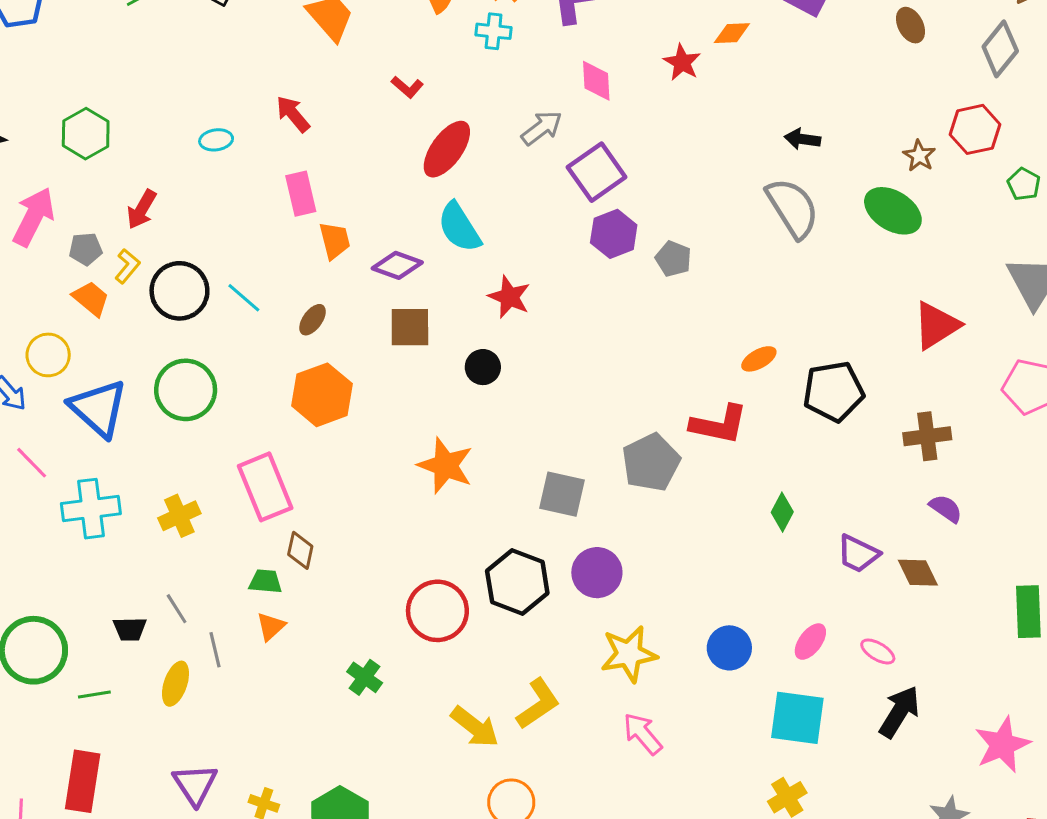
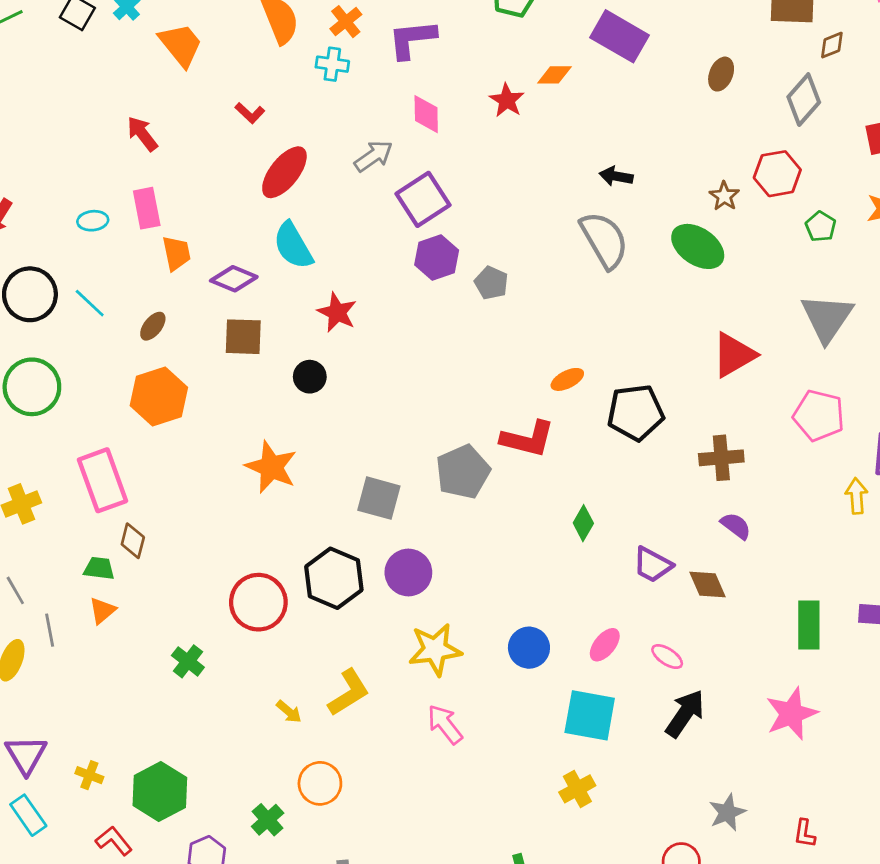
brown ellipse: (911, 25) -> (721, 74), turned 48
cyan ellipse: (216, 140) -> (93, 221), moved
yellow arrow: (475, 727) -> (289, 712), size x0.6
pink star: (1002, 745) -> (791, 714), moved

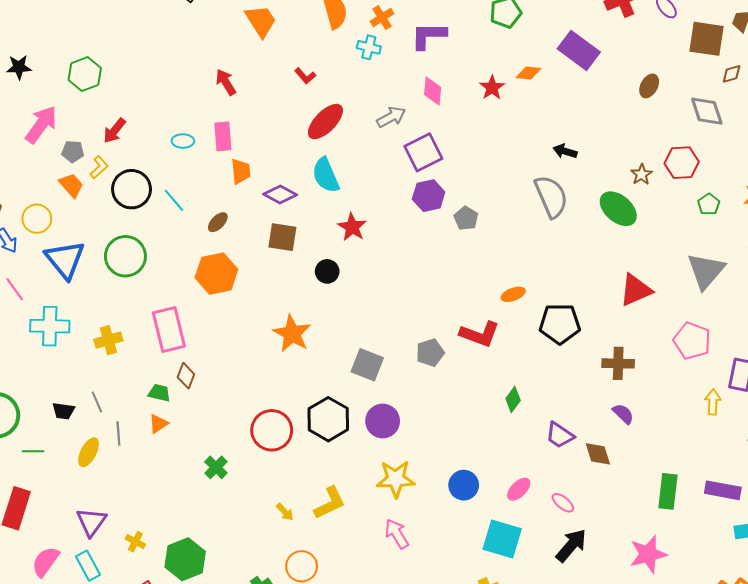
gray diamond: (804, 100) -> (707, 111), turned -66
gray pentagon: (463, 472) -> (430, 353), size x0.7

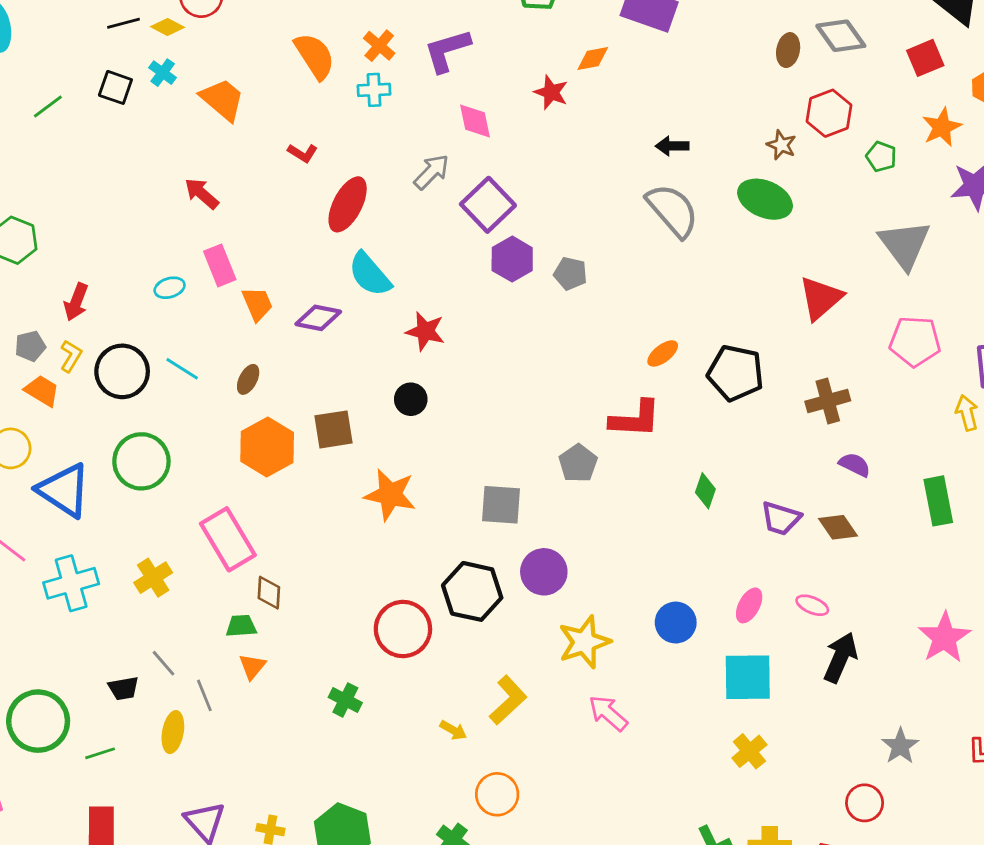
brown ellipse: (649, 86) -> (788, 50), moved
brown square: (282, 237) -> (334, 429), moved
black pentagon: (560, 324) -> (736, 373), turned 30
green rectangle: (668, 491) -> (938, 501), moved

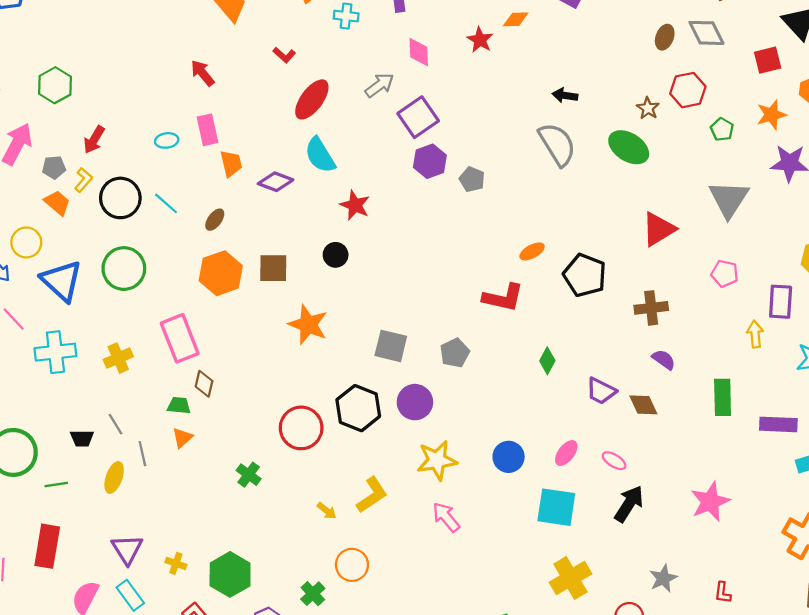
pink pentagon: (915, 341) -> (725, 274), size x0.7
gray pentagon: (578, 463) -> (455, 353), moved
yellow cross: (749, 751) -> (570, 578), moved, size x1.5

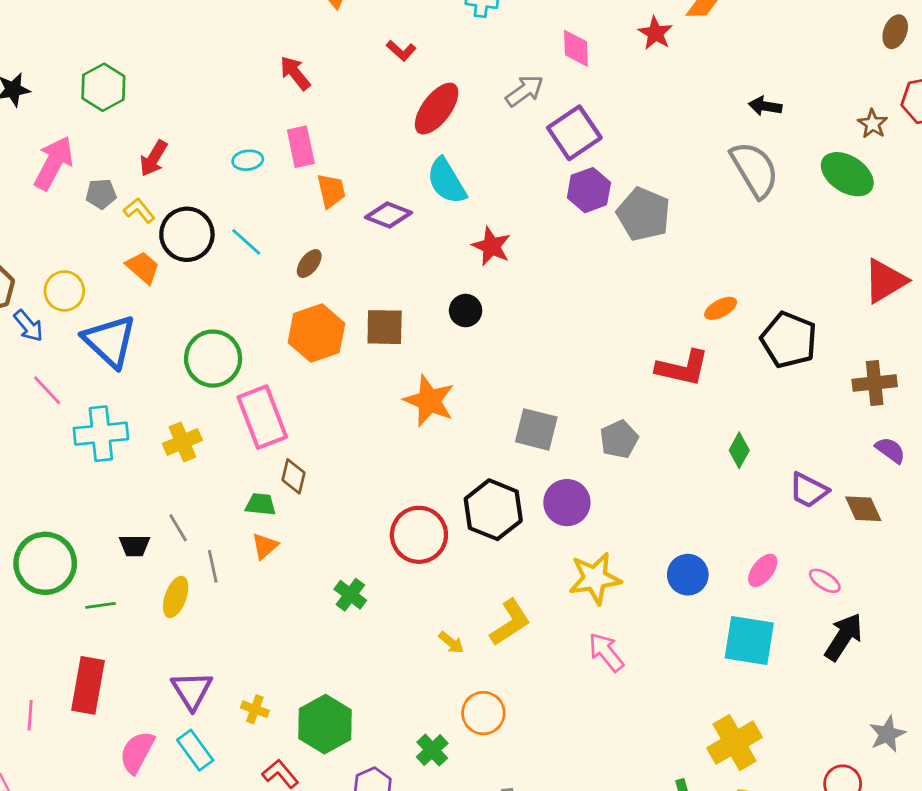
gray pentagon: (472, 179) -> (644, 214), size x1.6
yellow L-shape: (83, 180) -> (139, 210), turned -80
orange trapezoid: (57, 203) -> (143, 267), moved
green circle: (124, 269) -> (213, 359), moved
yellow cross: (570, 578) -> (735, 743), moved

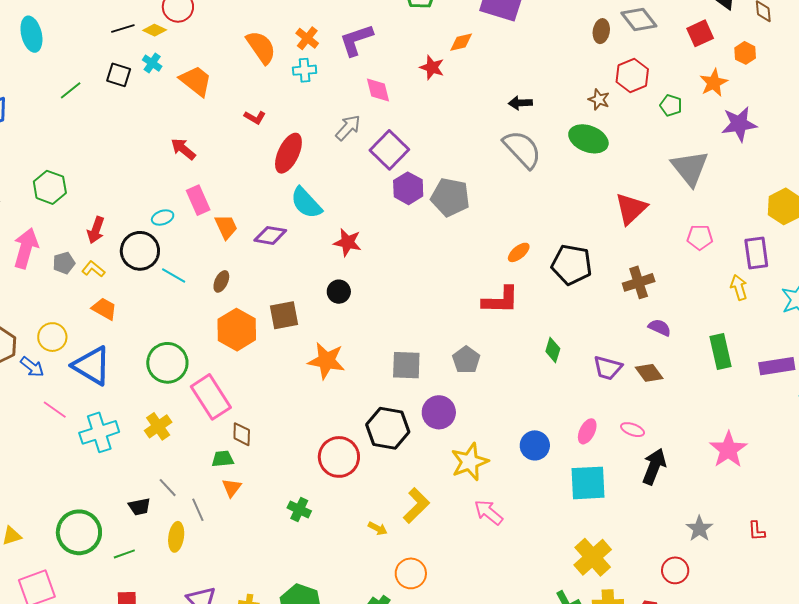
black circle: (187, 234) -> (140, 251), moved

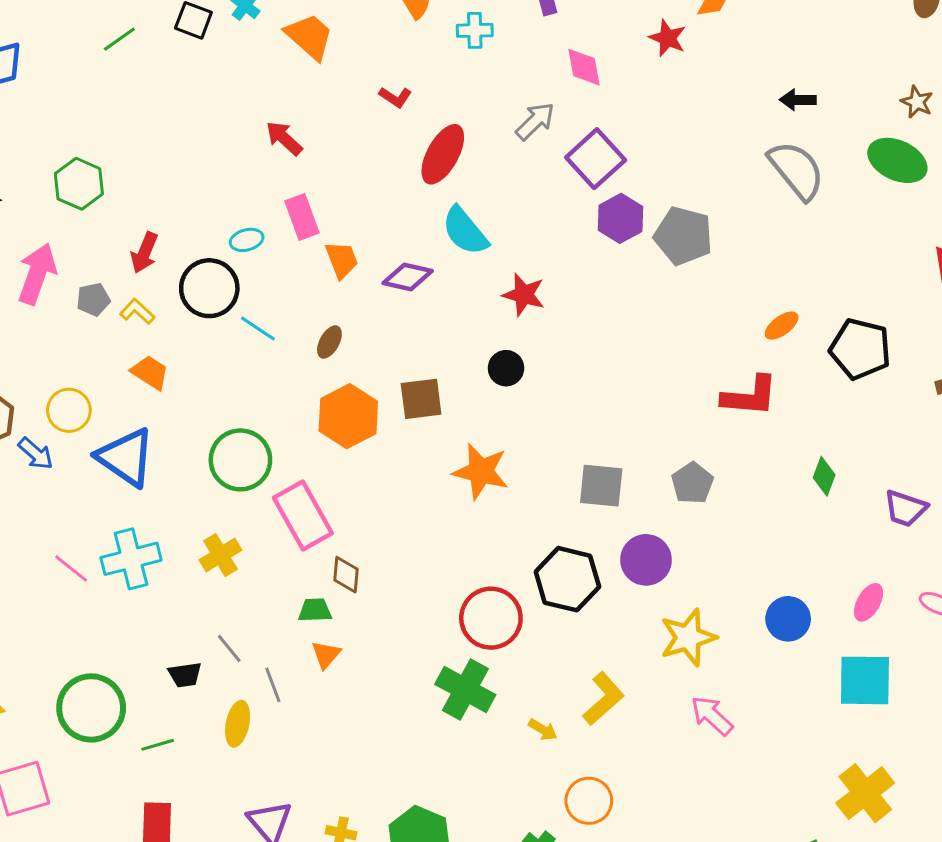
pink line: (55, 410) -> (71, 569), moved
green cross: (299, 509) -> (465, 689), moved, size x1.6

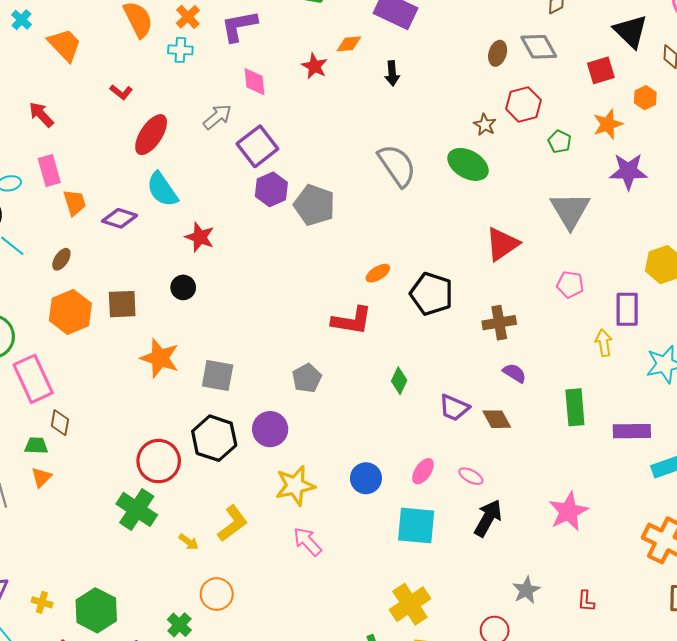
black arrow: (798, 100) -> (392, 73), moved, turned -100
gray square: (601, 486) -> (218, 376), moved

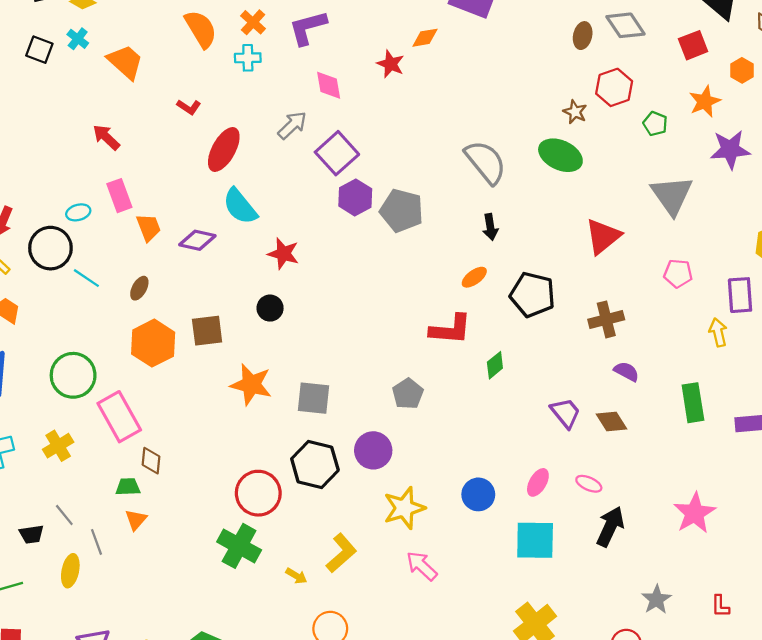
black arrow: (392, 73) -> (490, 227), moved
green diamond: (399, 381) -> (495, 365), moved, turned 30
purple trapezoid: (454, 408) -> (565, 413), turned -148

